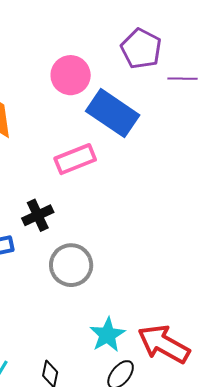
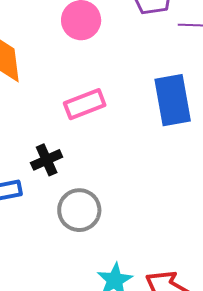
blue rectangle: (113, 113) -> (173, 100), moved, turned 45

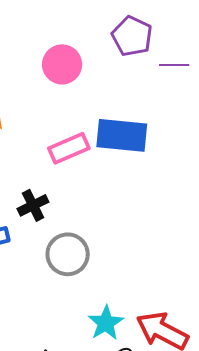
blue rectangle: (173, 100) -> (122, 135), moved, turned -72

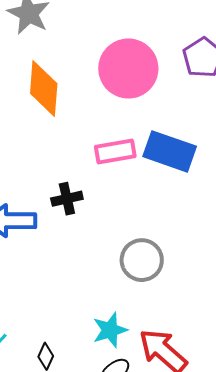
pink circle: (62, 64) -> (128, 69), size x1.5
gray circle: (68, 254) -> (142, 260), moved

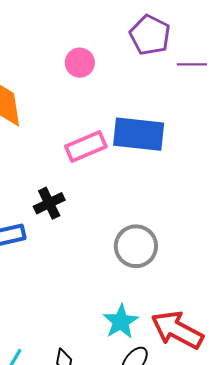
pink circle: (128, 69) -> (80, 63), size x0.5

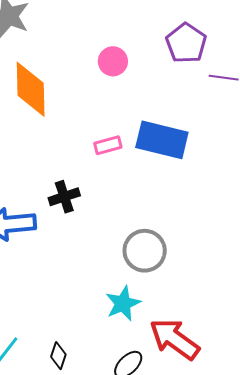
pink rectangle: (86, 146) -> (108, 145), size x0.7
cyan star: (121, 322) -> (123, 303), moved

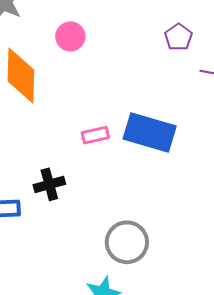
purple pentagon: (186, 43) -> (179, 37), size x0.7
pink circle: (113, 61) -> (70, 36), moved

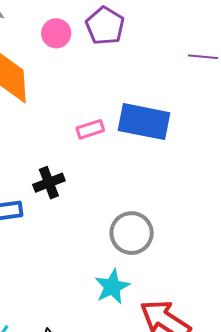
purple pentagon: (179, 37) -> (105, 26), moved, size x1.4

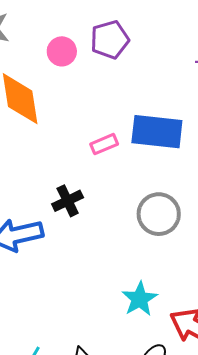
purple pentagon: (105, 26) -> (110, 40), turned 30
gray circle: (132, 233) -> (159, 214), moved

